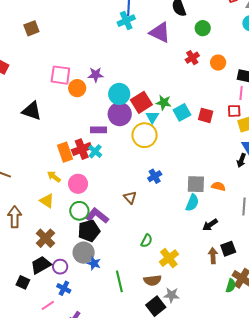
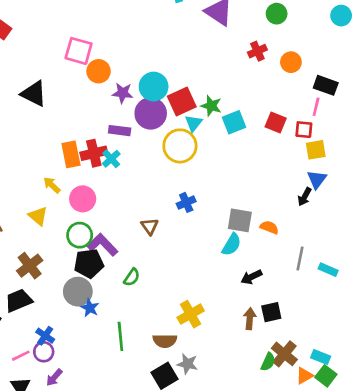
purple star: (96, 75) -> (123, 93), moved
red square: (206, 115) -> (276, 123), moved
green semicircle: (147, 241) -> (132, 277), moved
purple circle: (60, 267) -> (44, 352), moved

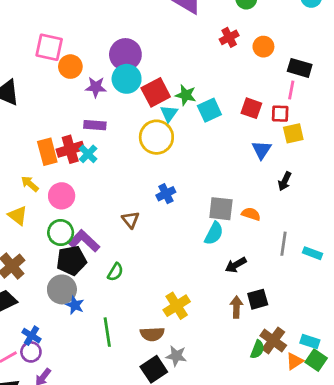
purple circle: (151, 113) -> (125, 54), moved
blue triangle: (317, 179) -> (262, 150), moved

